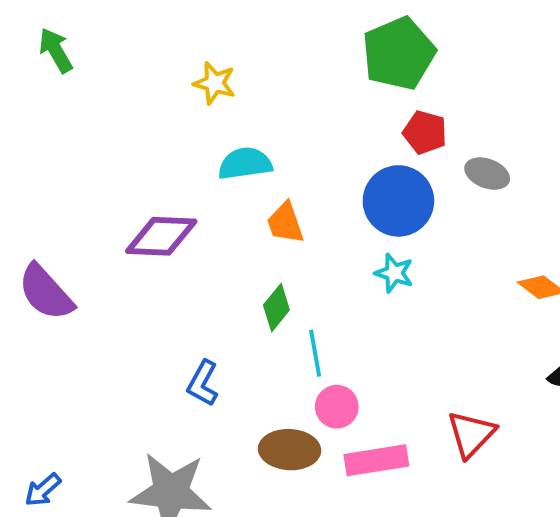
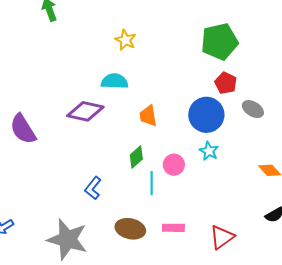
cyan semicircle: (245, 164) -> (115, 81), moved
cyan star: (394, 273) -> (209, 151), moved
pink circle: (337, 407) -> (174, 165), moved
pink rectangle: (376, 460) -> (173, 228), moved, size x0.7

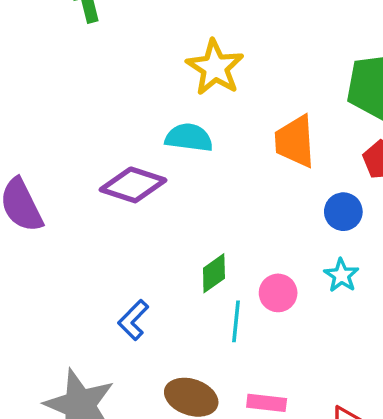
yellow star: (125, 40) -> (215, 67), size x1.5
blue circle: (206, 115) -> (343, 212), size x0.6
orange trapezoid: (148, 116) -> (295, 141), moved, size x1.4

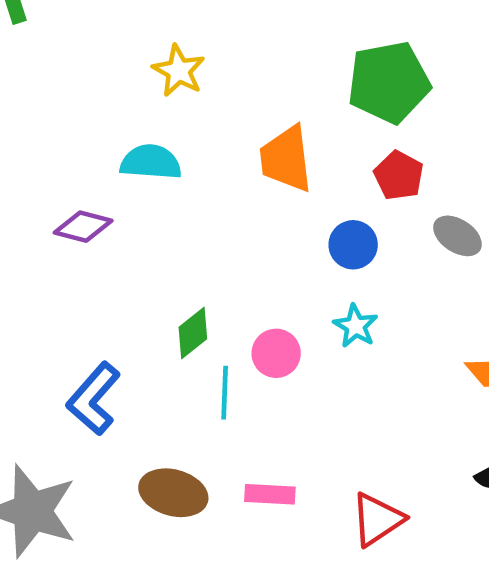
yellow star: (215, 67) -> (179, 71), size x0.7
purple diamond: (133, 185) -> (83, 227), size x0.7
blue L-shape: (133, 320) -> (94, 399), size x1.4

